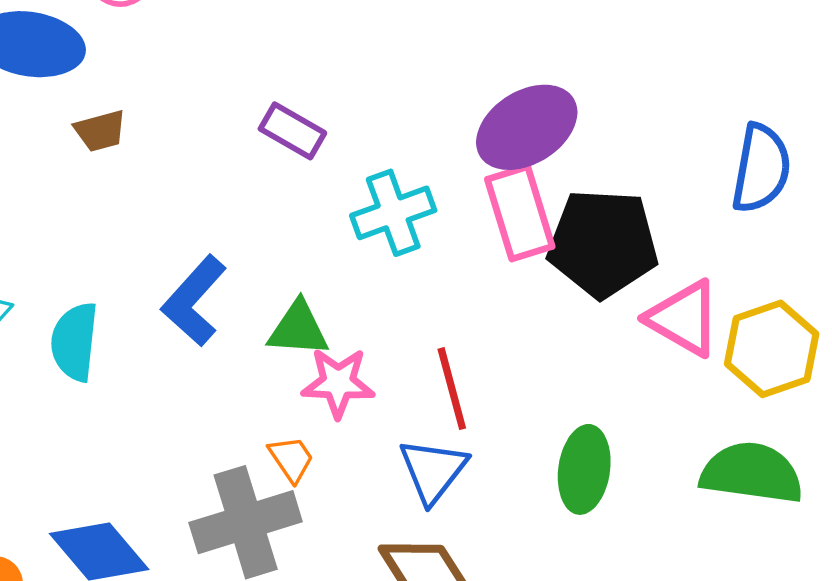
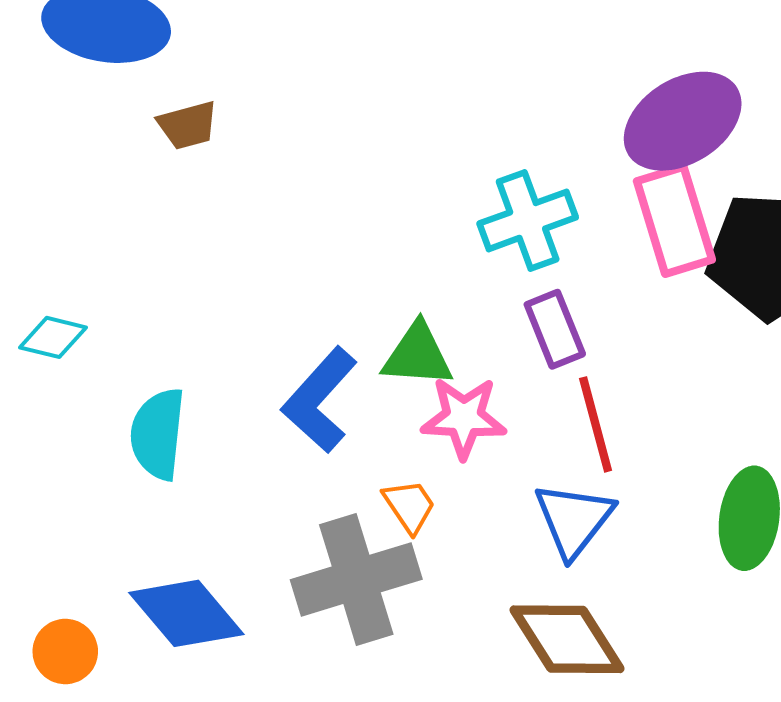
purple rectangle: (292, 131) -> (555, 329), moved, turned 38
blue L-shape: (194, 301) -> (320, 400), moved
cyan semicircle: (75, 342) -> (158, 434), moved

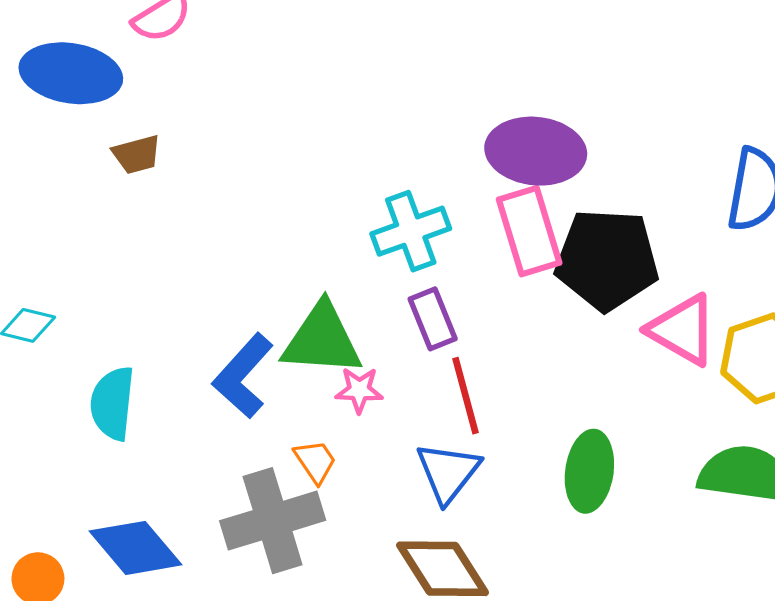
purple ellipse: (683, 121) -> (536, 151), turned 38
green triangle: (417, 355) -> (322, 340), size x1.4
pink star: (464, 418) -> (359, 390), size x0.7

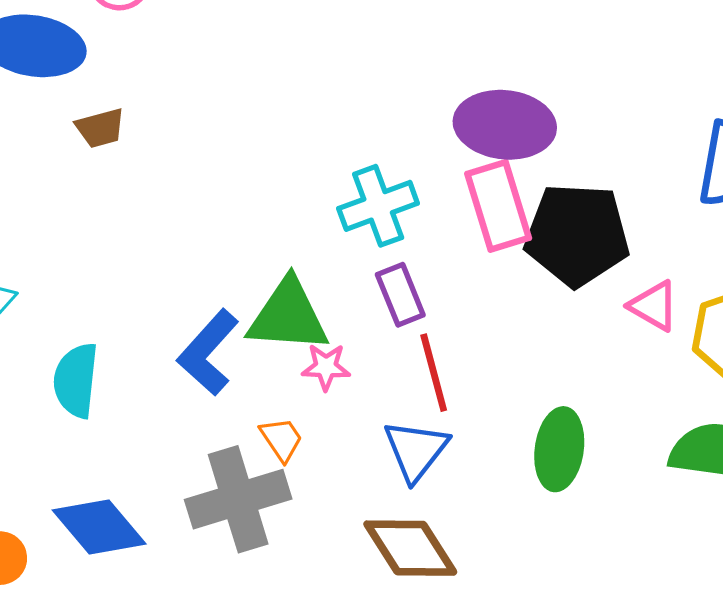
pink triangle: (683, 330) -> (654, 306), size x0.7

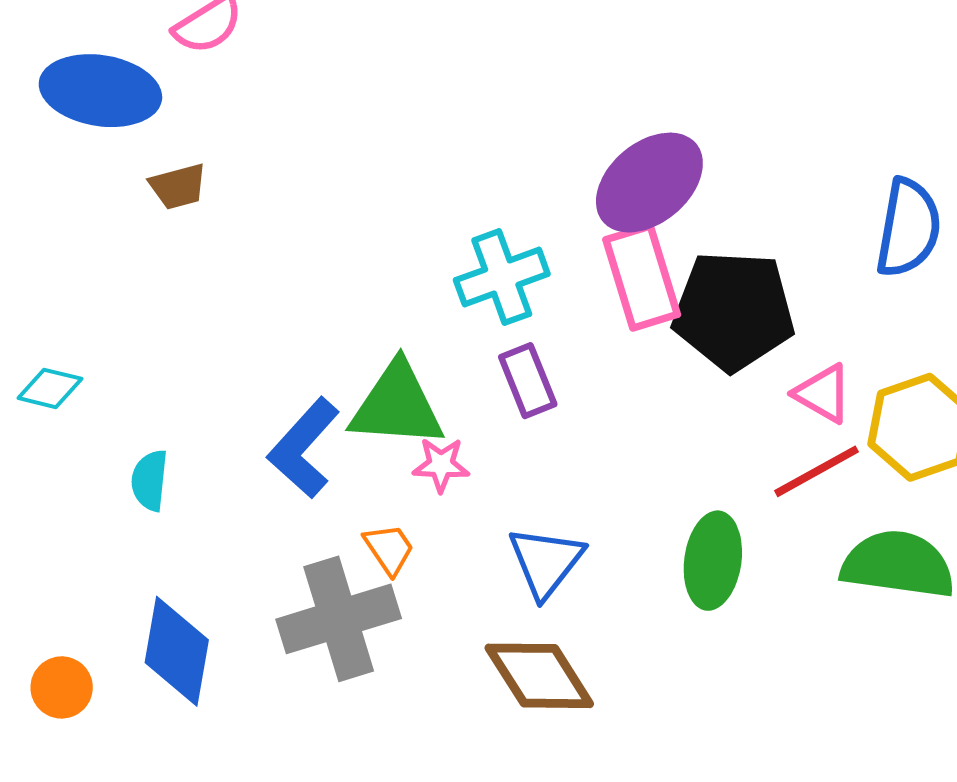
purple ellipse: (505, 125) -> (649, 183), turned -46
red line: (434, 373) -> (816, 471), moved, turned 76
cyan semicircle: (76, 380) -> (150, 480), size x0.7
blue diamond: (99, 527) -> (177, 651), turned 50

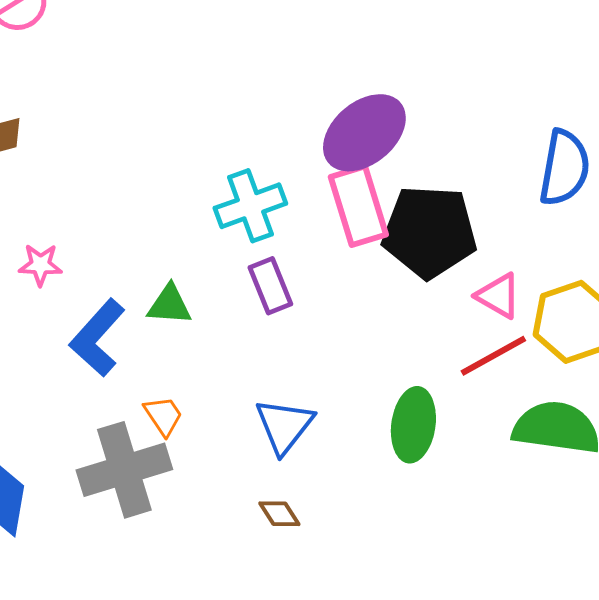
green triangle: (397, 405) -> (169, 305), size x0.6
pink star: (441, 465) -> (40, 265), moved
brown diamond: (539, 676) -> (279, 514), size x0.5

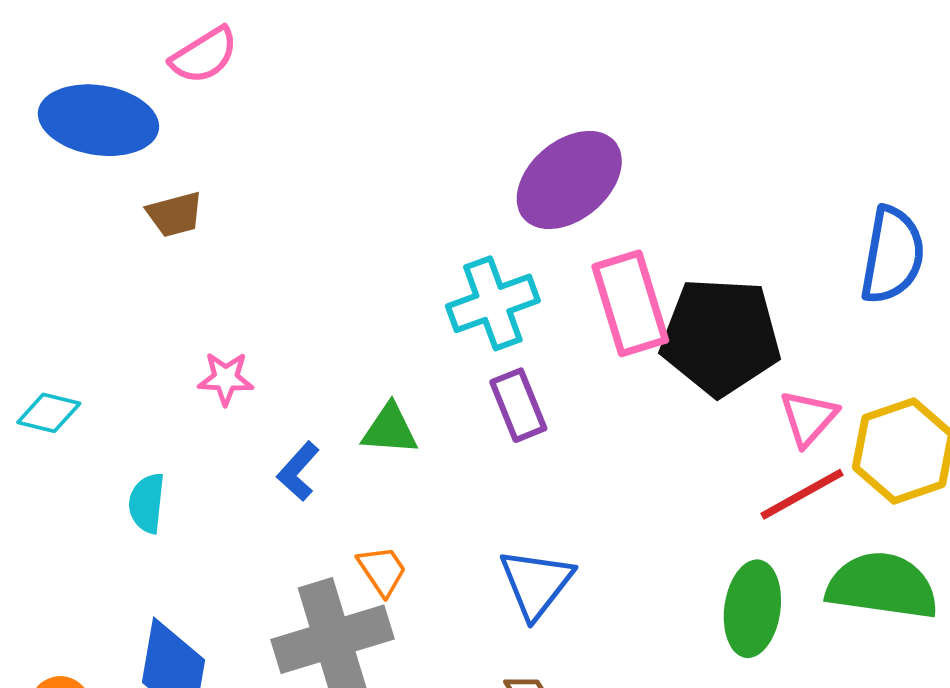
purple ellipse: (364, 133) -> (569, 180), moved
pink triangle: (498, 296) -> (808, 418), turned 42
blue L-shape: (97, 338) -> (298, 471), size x0.6
green ellipse: (413, 425) -> (752, 609), moved

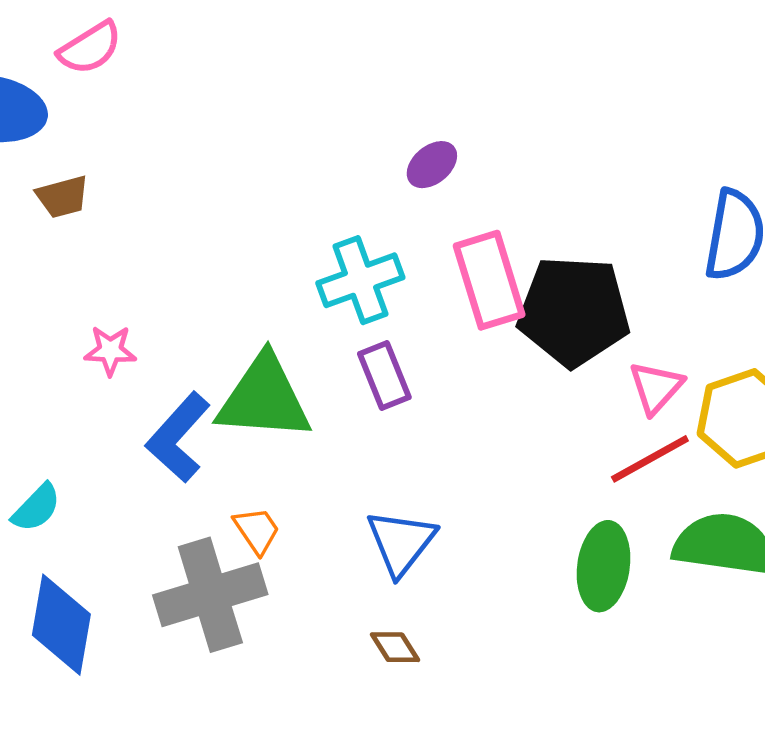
purple ellipse: (569, 180) -> (432, 165), size x0.5
green triangle: (390, 429) -> (264, 398), size x1.8
blue L-shape: (298, 471) -> (178, 437), size x1.6
cyan semicircle: (147, 503) -> (36, 508), moved, turned -142

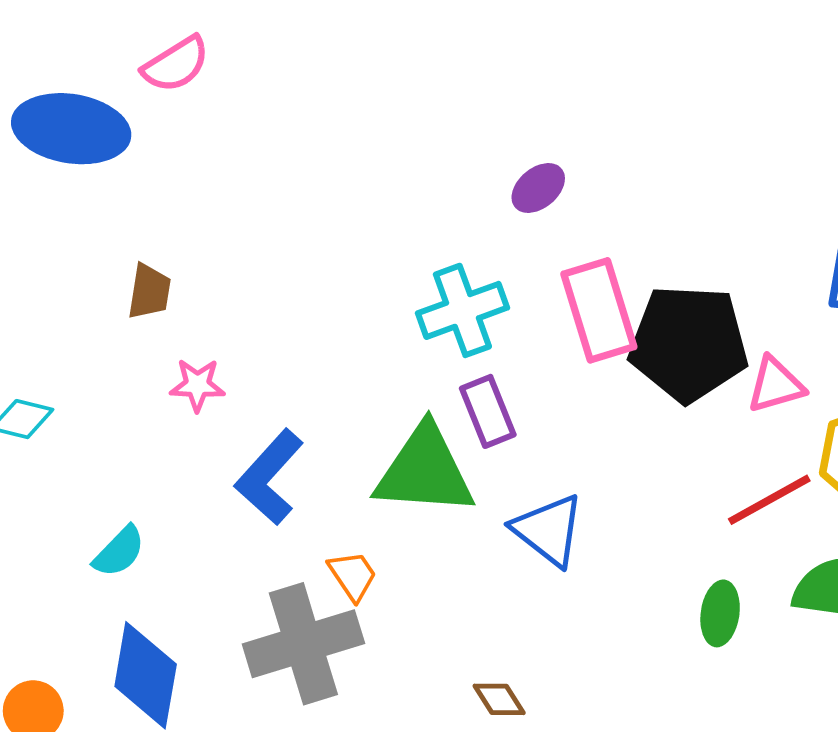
brown trapezoid: (63, 197) -> (149, 292), moved, turned -66
pink triangle: (656, 387) -> (776, 385), moved, turned 32
green triangle: (264, 398) -> (425, 471), moved
blue triangle: (401, 542) -> (548, 530), moved, turned -30
green ellipse: (604, 566) -> (720, 613), size x0.7

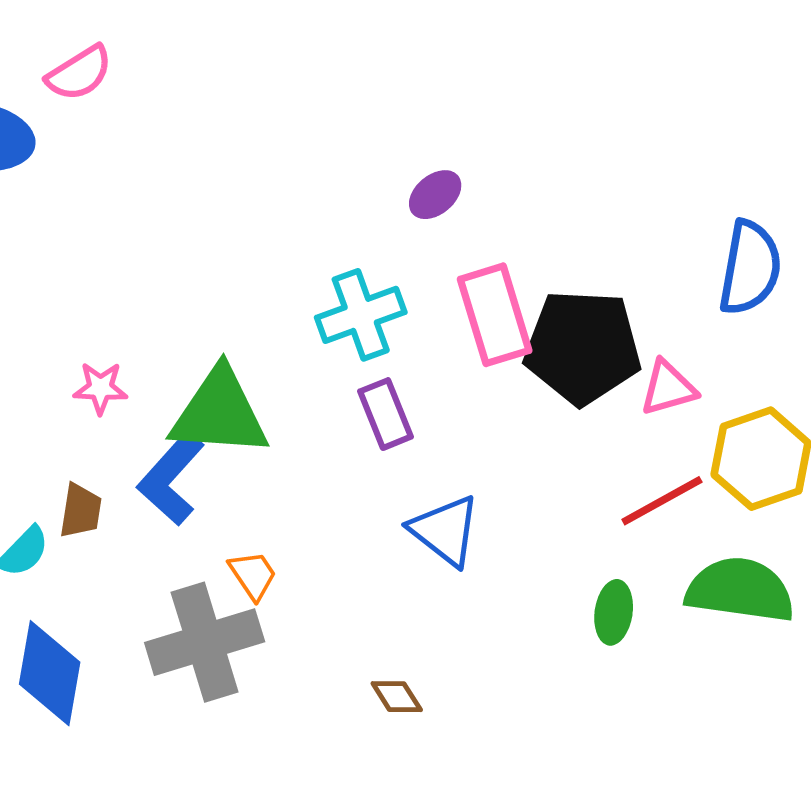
brown trapezoid: (149, 292) -> (81, 511), moved
green triangle: (425, 471) -> (219, 413), moved

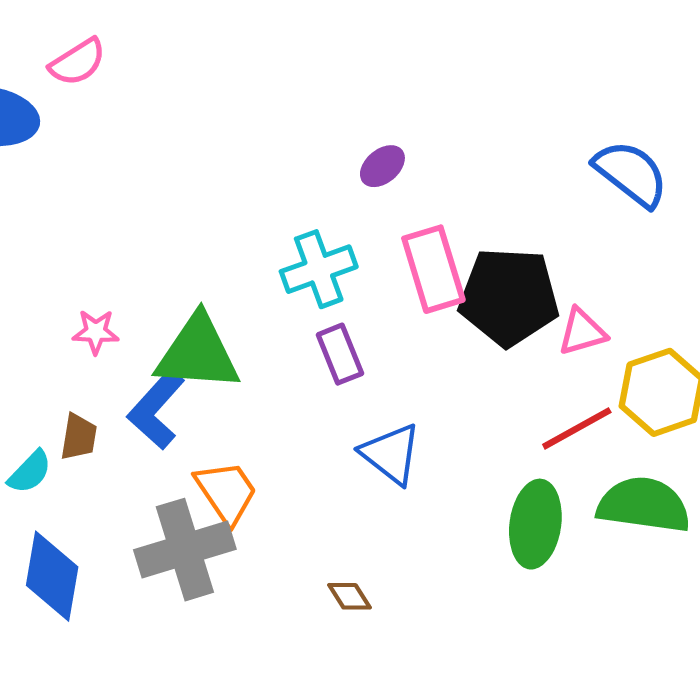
blue semicircle: (750, 268) -> (631, 174), moved, turned -62
orange trapezoid: (253, 575) -> (226, 492), size x1.5
green ellipse: (614, 612) -> (535, 524), size x1.6

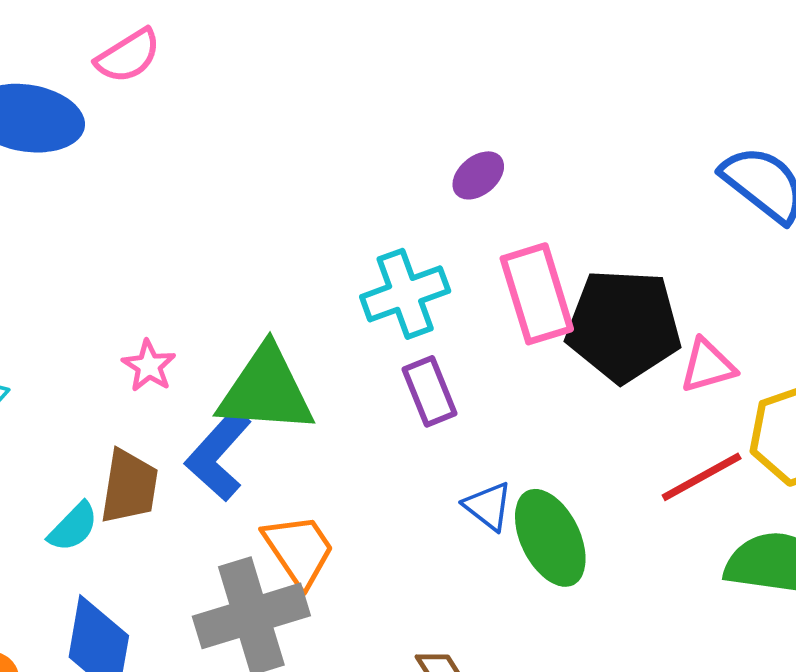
pink star: (96, 332) -> (149, 366), turned 30
brown trapezoid: (79, 437) -> (129, 487), size x1.4
blue triangle: (391, 454) -> (488, 506), size x0.7
green ellipse: (535, 524) -> (550, 538), moved, turned -34

